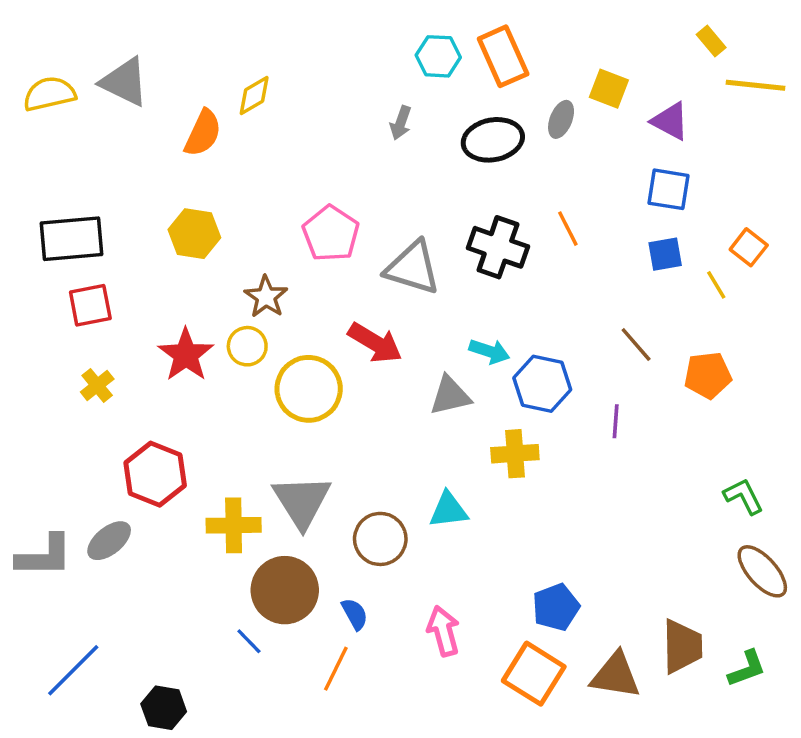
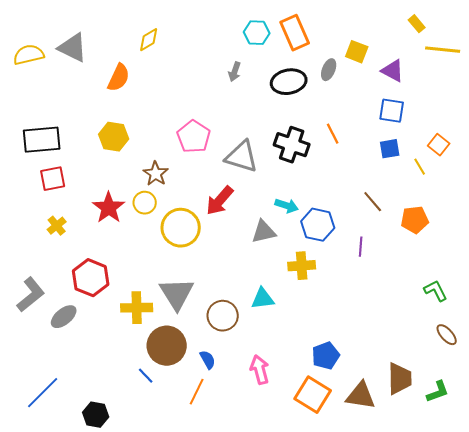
yellow diamond: (254, 96) -> (149, 40), moved
red arrow: (375, 343) -> (220, 201), turned 100
gray L-shape: (44, 556) -> (31, 295), moved, turned -39
brown ellipse: (762, 571) -> (447, 335), size x0.7

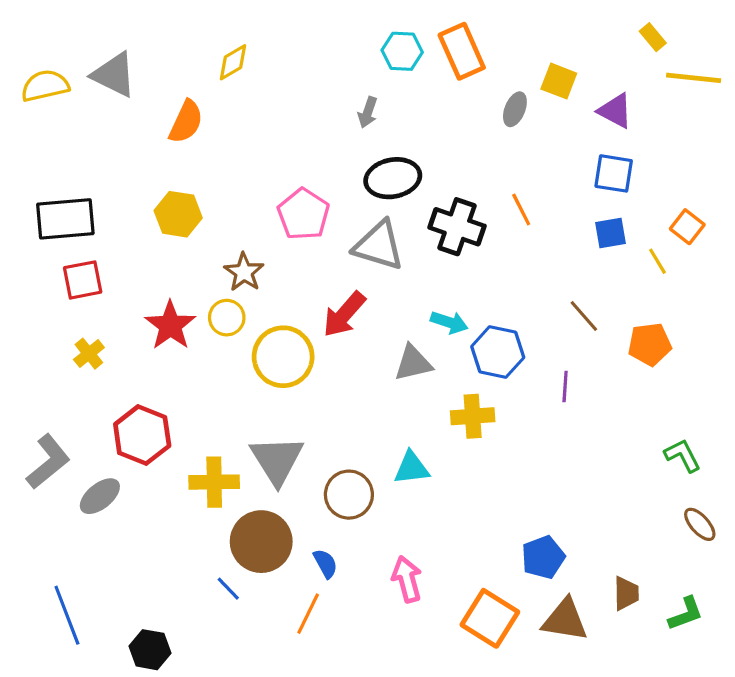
black ellipse: (289, 82) -> (393, 178), moved
blue pentagon: (326, 356) -> (543, 557), moved
brown trapezoid: (400, 379) -> (626, 593), size x0.7
blue line: (43, 393) -> (67, 615), turned -66

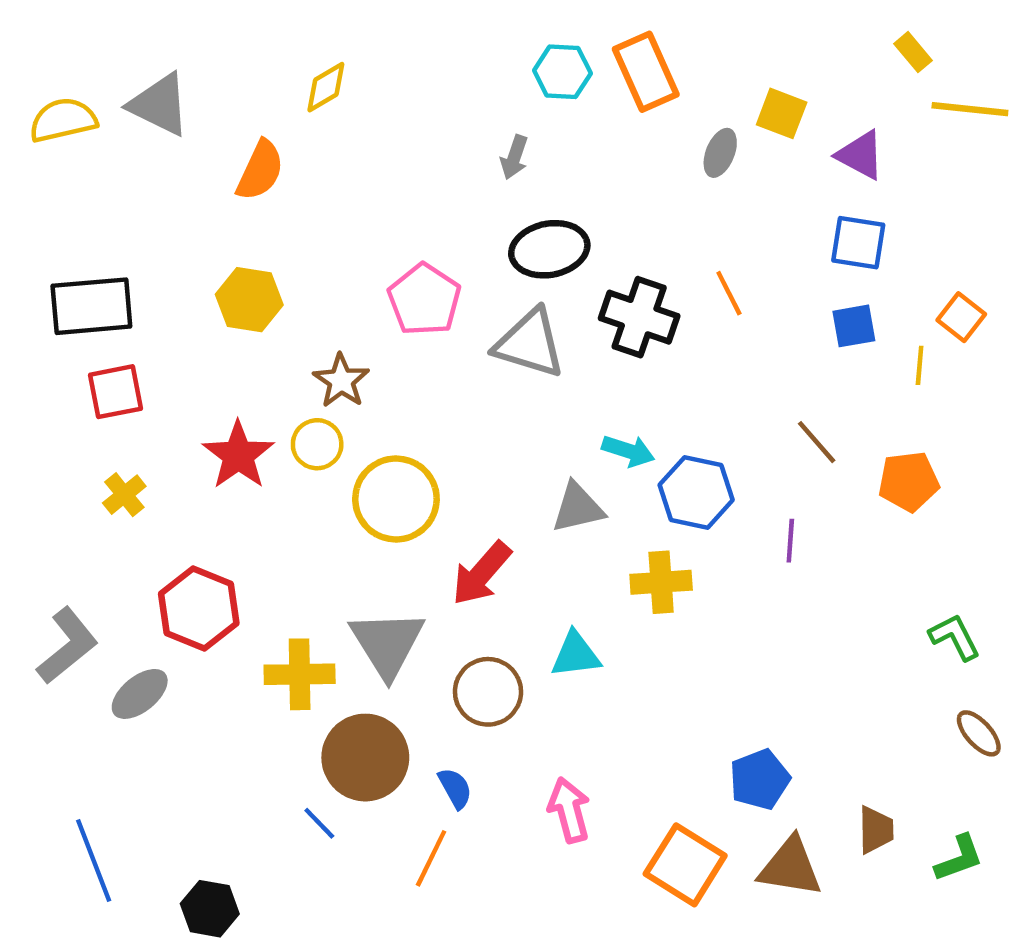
yellow line: (657, 261) -> (920, 365), turned 36
red arrow: (344, 314) -> (481, 573), moved

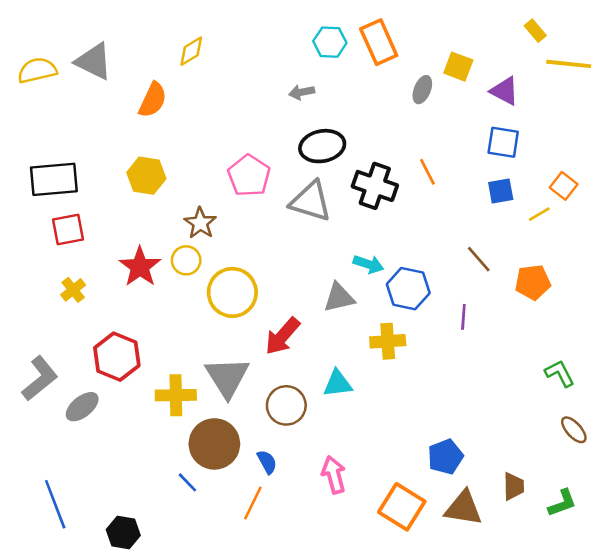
gray arrow: (514, 157) -> (302, 92), turned 60
yellow line: (920, 365) -> (539, 214), turned 55

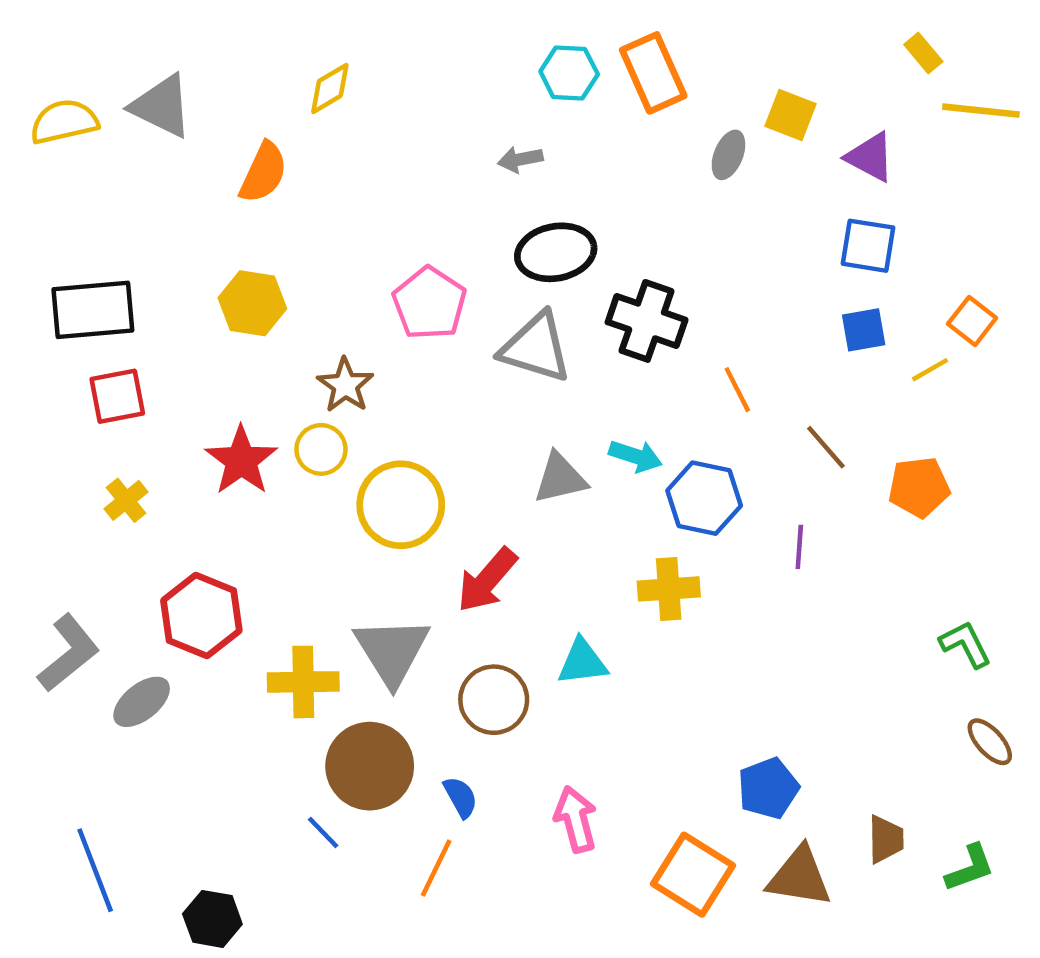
orange line: (427, 172) -> (737, 390), moved
gray triangle: (339, 298) -> (560, 478), moved

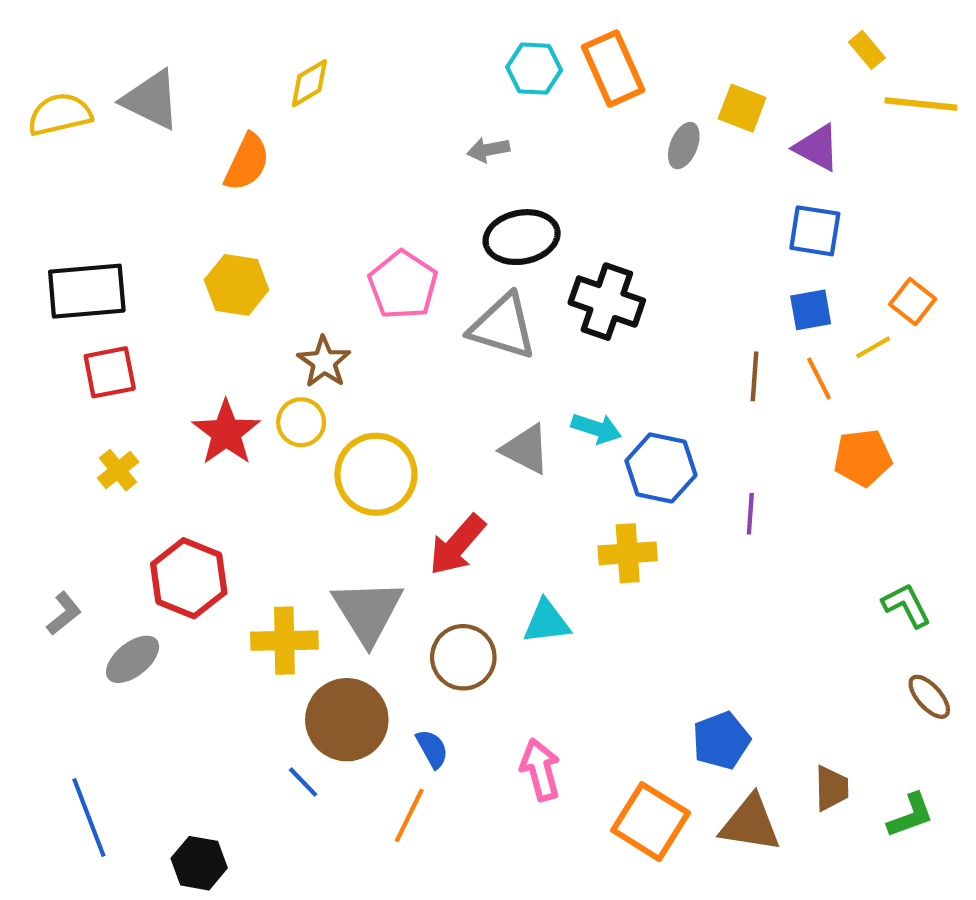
orange line: (737, 390) -> (819, 379), moved
brown line: (826, 447) -> (755, 376), moved, turned 45
gray triangle: (560, 478) -> (526, 449), turned 40
gray L-shape: (69, 653) -> (64, 614), size x0.6

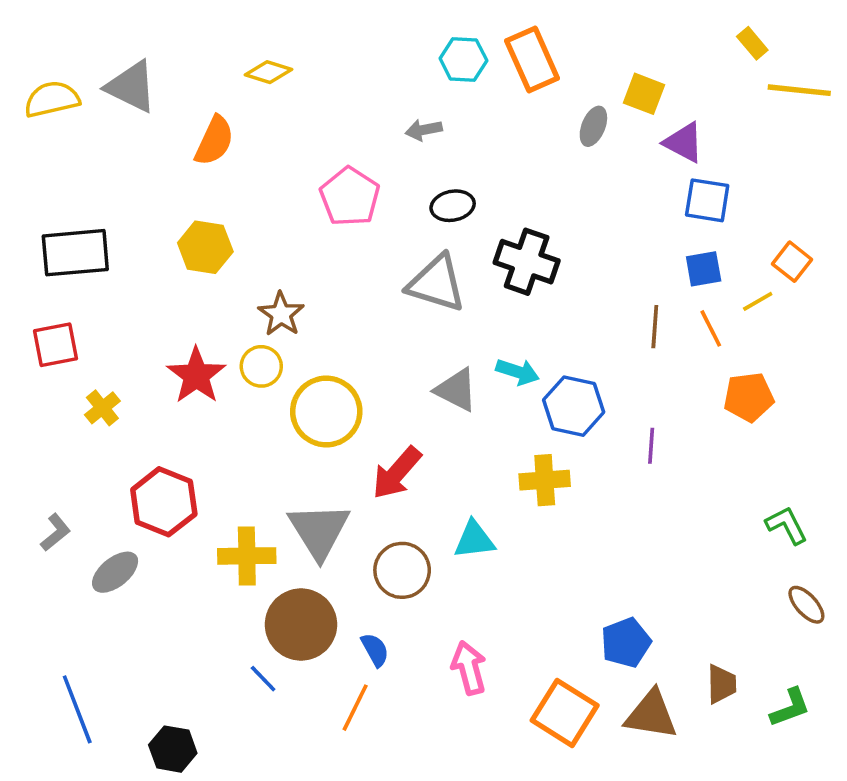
yellow diamond: (309, 83) -> (268, 72), turned 48
purple triangle: (817, 148) -> (684, 143), moved
black ellipse: (522, 237) -> (453, 206), size x0.7
pink pentagon: (403, 285) -> (350, 197), moved
red square: (110, 372) -> (55, 345), moved

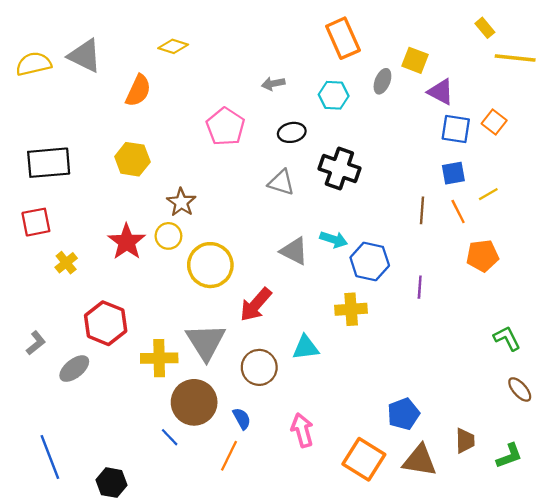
cyan hexagon: (463, 59) -> (334, 95), moved
orange square: (792, 262) -> (494, 122), moved
gray triangle: (436, 283) -> (281, 182), size x0.7

